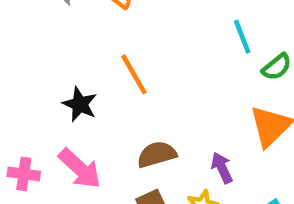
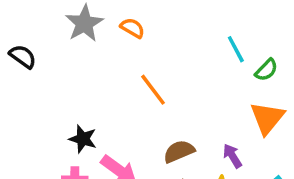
black star: (80, 104) -> (83, 139), moved

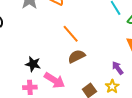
brown semicircle: (179, 151) -> (77, 56), moved

